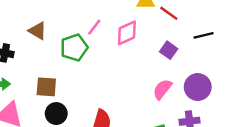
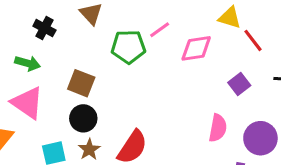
pink semicircle: (162, 89) -> (218, 128), turned 135

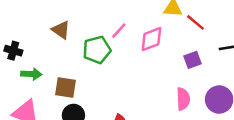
black cross: (44, 28) -> (13, 51), moved
green arrow: (28, 63) -> (31, 74), moved
purple square: (239, 84) -> (192, 60), turned 30

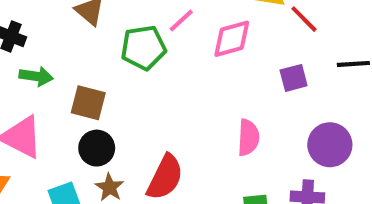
pink semicircle: (183, 99) -> (248, 138), moved

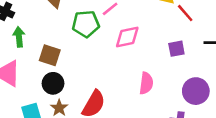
pink diamond: (232, 39) -> (127, 37), moved
green arrow: (36, 76) -> (19, 37), turned -108

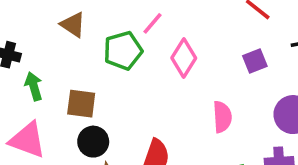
pink diamond: (127, 37) -> (184, 58), turned -36

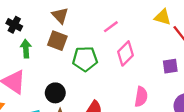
green pentagon: (123, 51) -> (85, 59), moved
brown square: (81, 104) -> (57, 41), moved

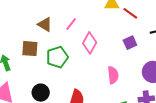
brown triangle: (60, 15) -> (45, 24), moved

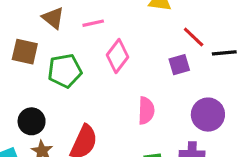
red line: (130, 13) -> (194, 37), moved
pink line: (71, 24) -> (93, 23), turned 32

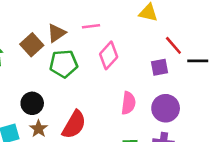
brown triangle: (53, 18) -> (56, 33), moved, turned 42
brown square: (25, 52) -> (32, 45), turned 30
purple circle: (208, 115) -> (166, 108), moved

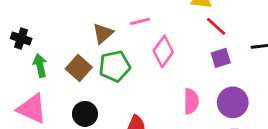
brown square: (32, 45) -> (79, 68), moved
red line: (173, 45) -> (216, 26), moved

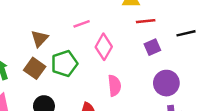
red line: (216, 26) -> (146, 21), turned -42
brown triangle: (103, 33) -> (40, 39), moved
pink semicircle: (191, 101) -> (114, 86), moved

